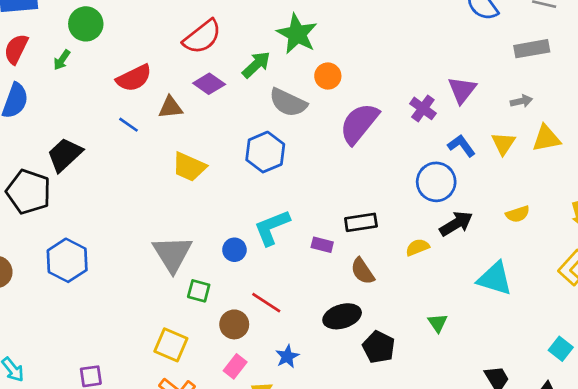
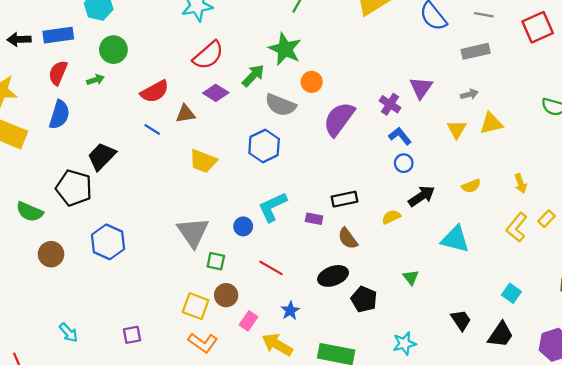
green arrow: (62, 60) -> (95, 80), turned -140
blue L-shape: (461, 146) -> (400, 136), moved
blue circle: (436, 182) -> (404, 163), size x0.6
brown circle: (234, 324) -> (226, 295), moved

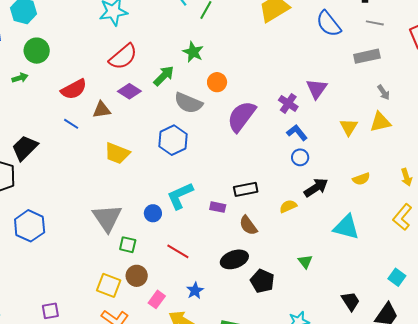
green star: (285, 49) -> (193, 52), size x0.7
gray arrow: (469, 94) -> (384, 92), moved, turned 70

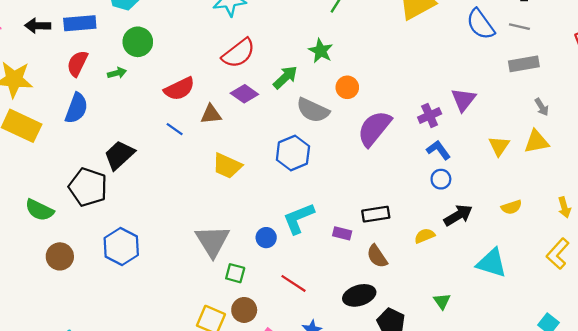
gray line: (375, 23) -> (519, 27), moved
purple cross: (288, 103) -> (430, 115), turned 30

